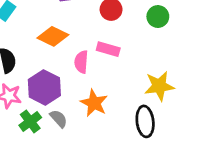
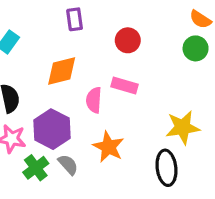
green circle: (158, 17) -> (196, 48), moved
orange diamond: (53, 36) -> (62, 71), turned -40

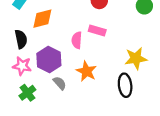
orange diamond: (62, 71) -> (42, 19), moved
green cross: (36, 168) -> (27, 93), moved

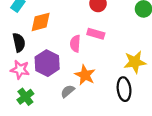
gray semicircle: (60, 83) -> (68, 91), moved, turned -88

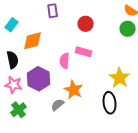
yellow star: (135, 62) -> (120, 78), turned -30

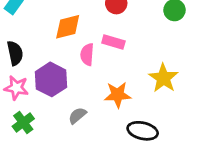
orange diamond: (33, 41) -> (68, 27), moved
orange star: (74, 90) -> (118, 95), moved, turned -30
black ellipse: (110, 103) -> (143, 131), moved, turned -70

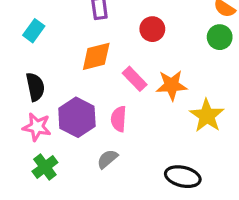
pink rectangle: (113, 42) -> (135, 79), moved, turned 30
pink semicircle: (87, 54) -> (119, 119), moved
orange star: (118, 95) -> (172, 85), moved

